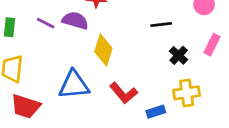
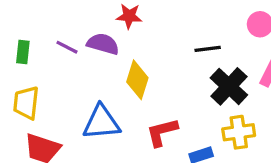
black cross: (179, 55) -> (229, 86), size x1.6
red L-shape: (124, 93) -> (162, 132), turned 116

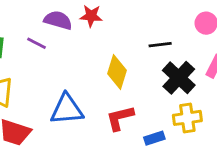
purple semicircle: (103, 44) -> (58, 20), moved
yellow diamond: (137, 80) -> (117, 72), moved

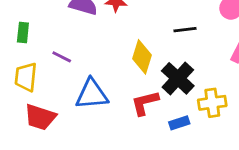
purple line: (36, 43) -> (62, 57), moved
black cross: (179, 78) -> (178, 78), moved

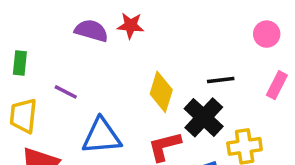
black line: (185, 30) -> (221, 80), moved

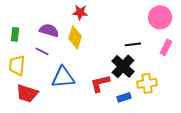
purple semicircle: (91, 31) -> (49, 30), moved
pink circle: (267, 34) -> (160, 17), size x1.5
yellow diamond: (161, 92) -> (75, 37), moved

